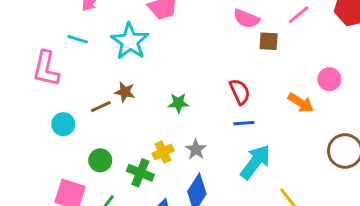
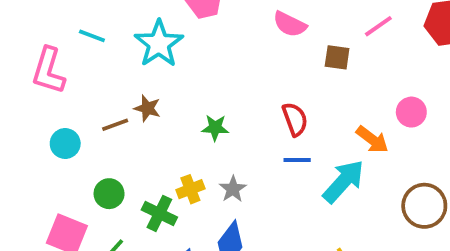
pink semicircle: (246, 19) -> (290, 24), moved
cyan arrow: (255, 162) -> (344, 181), moved

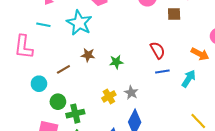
brown star: (147, 108) -> (88, 55), moved
cyan arrow: (344, 181) -> (189, 79), size x0.7
green circle: (109, 194) -> (58, 102), moved
green cross: (159, 213) -> (75, 114), moved, turned -30

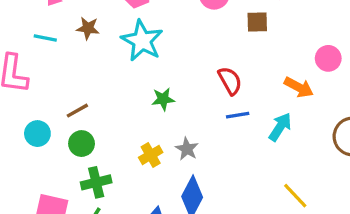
cyan star: (79, 23) -> (142, 41), moved
brown star: (88, 55) -> (88, 28), moved
green circle: (58, 102) -> (82, 144), moved

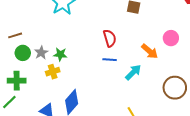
green star: (163, 99) -> (60, 54), moved
green circle: (82, 144) -> (23, 53), moved
gray star: (187, 149) -> (41, 53), moved

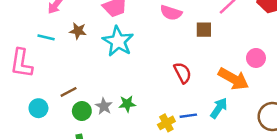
orange arrow: (150, 51) -> (234, 79), size x1.4
blue line: (110, 60) -> (188, 116), moved
yellow cross: (53, 72) -> (166, 123), moved

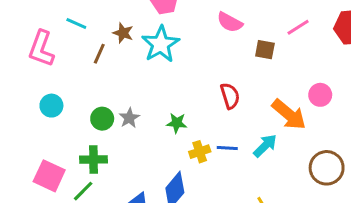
brown star: (78, 31) -> (123, 33), moved
brown line: (69, 92) -> (99, 54), moved, turned -49
green star: (127, 104) -> (177, 123), moved

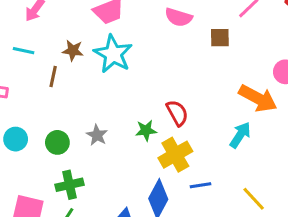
red semicircle: (230, 96) -> (177, 113), moved
green circle: (102, 119) -> (57, 142), moved
blue line: (227, 148) -> (200, 185), moved
yellow cross: (200, 152) -> (175, 155), size x1.5

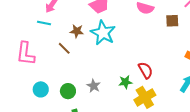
cyan line: (24, 51) -> (44, 23), moved
brown line: (53, 76) -> (64, 48), turned -56

